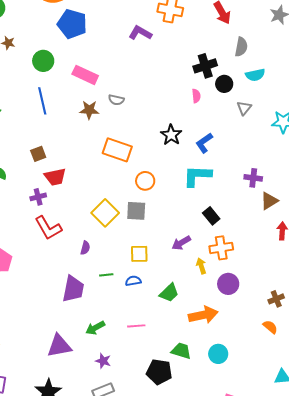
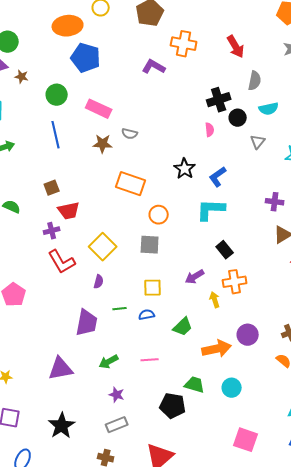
purple cross: (253, 178) -> (275, 202), moved
yellow square: (105, 213) -> (103, 247), moved
purple circle: (228, 284) -> (248, 335), moved
purple triangle: (59, 346) -> (61, 369), moved

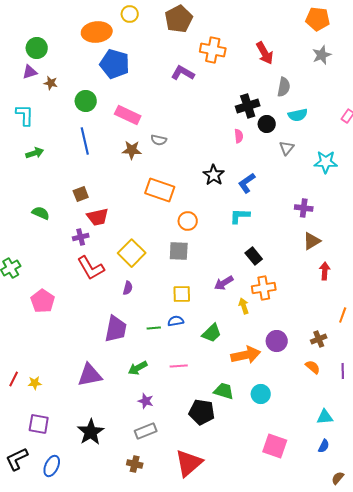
cyan L-shape: (211, 210) -> (240, 216), size x0.7
green line: (120, 309) -> (154, 328), moved

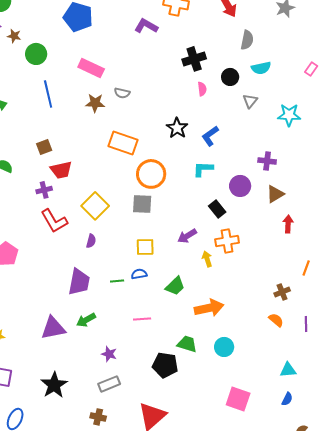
green circle: (86, 101) -> (36, 54), moved
black cross: (248, 106) -> (194, 59), moved
orange circle: (188, 221) -> (151, 174), size x1.5
purple circle: (277, 341) -> (240, 186), moved
green arrow: (138, 368) -> (86, 320), moved

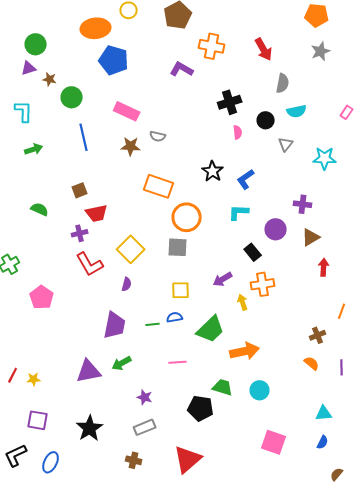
green trapezoid: (175, 286) -> (211, 329), size x1.4

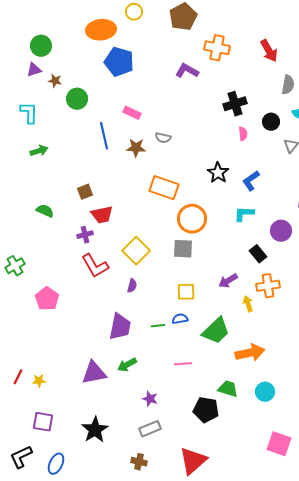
pink rectangle: (127, 111) -> (132, 113), size x0.7
blue line: (84, 137) -> (104, 136), moved

